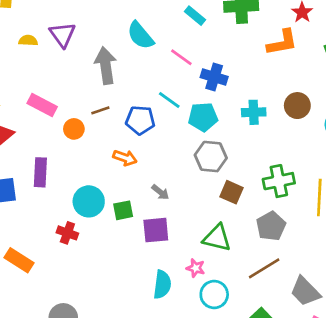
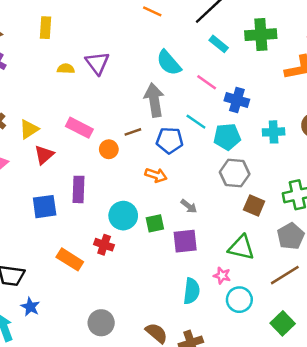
gray arrow: (106, 66) -> (154, 100), moved
orange rectangle: (19, 260) -> (70, 259), moved

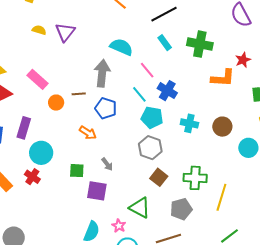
cyan semicircle: (169, 63) -> (121, 47), turned 140
cyan line: (196, 122) -> (139, 94), moved
cyan circle: (123, 216) -> (41, 153), moved

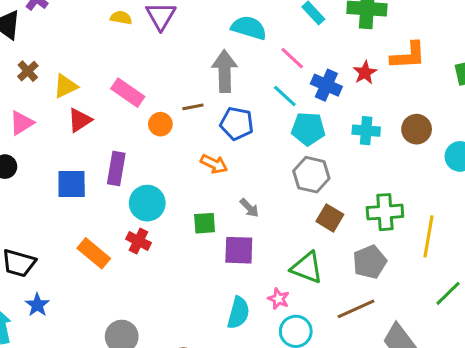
red star: (243, 60) -> (365, 73), moved

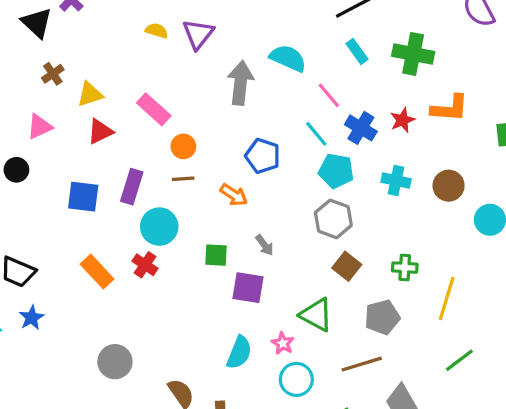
gray arrow: (225, 71) -> (240, 83), moved
brown line: (193, 107) -> (183, 179), moved
green cross: (385, 212) -> (405, 268), size x0.7

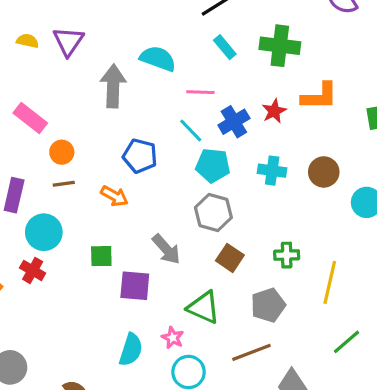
pink line: (329, 95) -> (200, 92), turned -44
blue cross: (361, 128) -> (234, 122), turned 32
gray arrow: (265, 245) -> (166, 249), moved, size x1.5

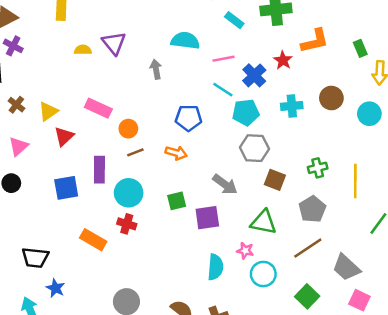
gray arrow: (113, 86) -> (156, 69), size x0.6

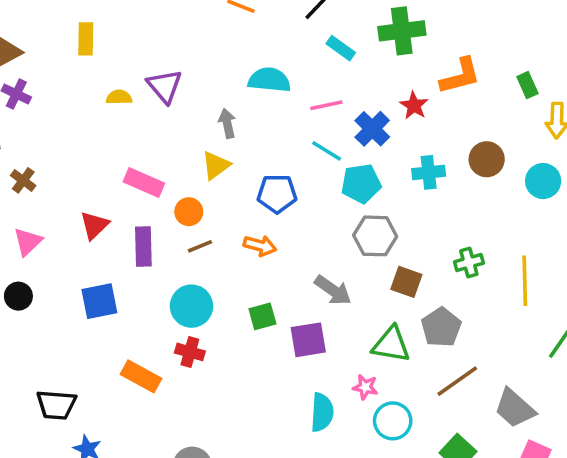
yellow triangle: (48, 111) -> (216, 165), moved
purple rectangle: (99, 170) -> (143, 246), moved
gray pentagon: (312, 209) -> (441, 327), moved

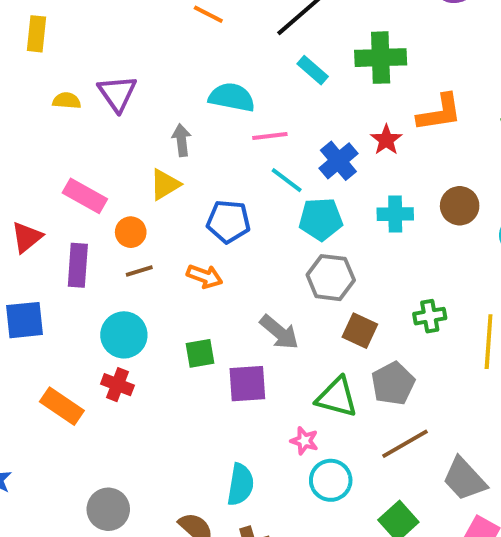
pink line: (326, 105) -> (270, 136), moved
cyan semicircle: (322, 412) -> (240, 484), moved

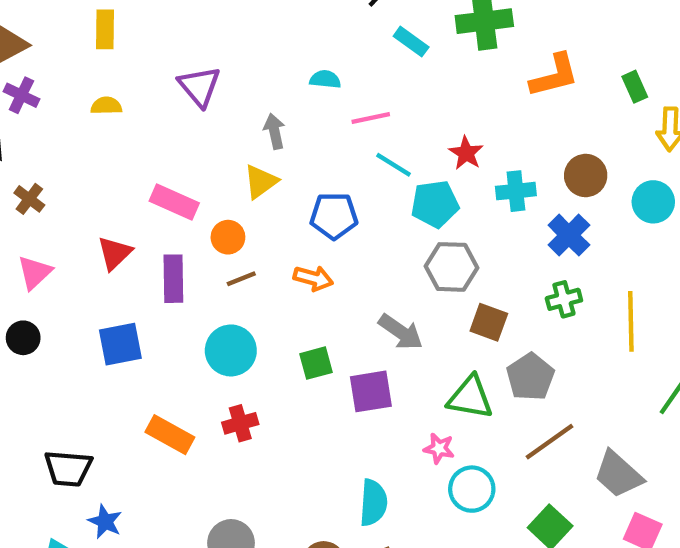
cyan semicircle: (232, 97) -> (325, 79), size x0.6
yellow semicircle: (67, 101) -> (106, 106), moved
red star: (386, 140) -> (466, 153), moved
blue cross: (338, 161) -> (569, 235), moved
red cross: (117, 385) -> (240, 423), moved, turned -32

